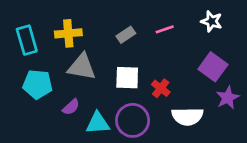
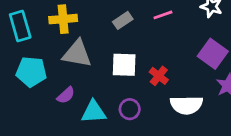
purple circle: (133, 120) -> (130, 109), size x0.6

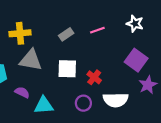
purple semicircle: (66, 95) -> (22, 92), turned -112
purple circle: (130, 109) -> (83, 103), moved

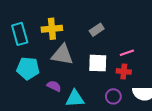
pink line: (97, 30) -> (127, 53), moved
red cross: (94, 77) -> (124, 71), turned -32

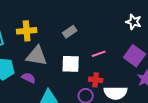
red cross: (124, 71) -> (96, 80), moved
purple semicircle: (54, 86) -> (29, 78), moved

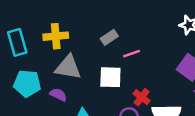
pink line: (99, 54) -> (132, 54), moved
red cross: (96, 80) -> (142, 97), turned 32

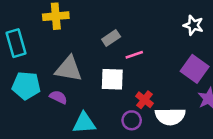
yellow cross: (56, 36) -> (56, 16), moved

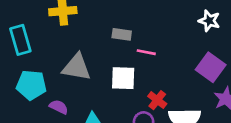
gray rectangle: (111, 38) -> (122, 34), turned 42
pink line: (134, 55) -> (146, 52), turned 30
purple semicircle: (58, 97) -> (59, 107), moved

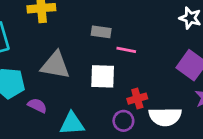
red cross: (157, 100) -> (137, 99), turned 36

